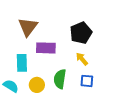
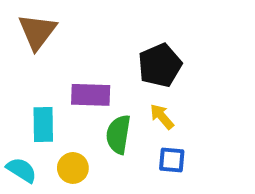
brown triangle: (28, 27) -> (37, 32), moved
green semicircle: (60, 79) -> (118, 134), moved

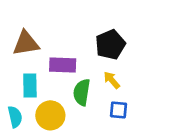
brown triangle: (37, 32) -> (26, 43), moved, turned 44
yellow circle: (73, 168) -> (50, 115), size x1.4
cyan semicircle: (22, 170) -> (15, 117), turned 45

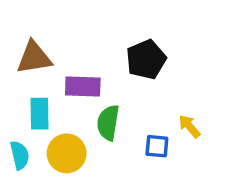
yellow arrow: (112, 80) -> (189, 126), moved

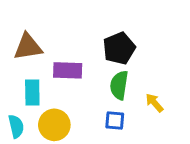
green semicircle: (108, 123) -> (119, 85), moved
blue square: (157, 146) -> (115, 120), moved

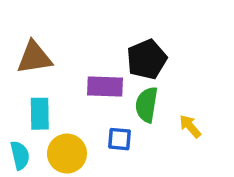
purple rectangle: (68, 70) -> (105, 87), moved
blue square: (115, 120) -> (119, 139), moved

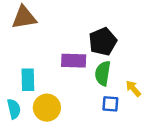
brown triangle: (34, 58) -> (24, 17), moved
blue square: (119, 139) -> (110, 104), moved

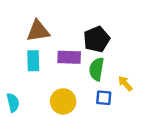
brown triangle: (24, 17) -> (38, 31), moved
cyan rectangle: (28, 80) -> (33, 61), moved
yellow circle: (47, 108) -> (63, 101), moved

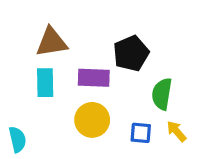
green semicircle: (97, 69) -> (162, 94), moved
yellow arrow: (125, 83) -> (176, 131), moved
yellow circle: (63, 101) -> (92, 120), moved

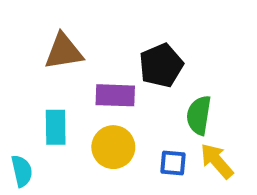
cyan rectangle: (45, 83) -> (56, 127), moved
yellow arrow: (176, 131) -> (217, 161), size x1.4

